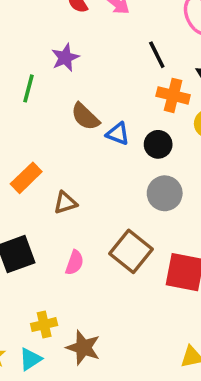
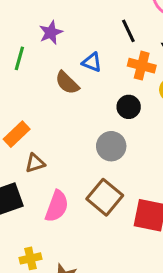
blue triangle: (118, 134) -> (92, 62), moved
gray circle: (165, 193) -> (111, 146), moved
brown triangle: (65, 203) -> (35, 163), moved
pink semicircle: (74, 263) -> (57, 206), size x1.5

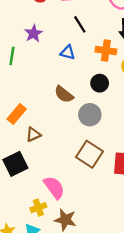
black line: (128, 31) -> (80, 24), moved
brown semicircle: (67, 83) -> (64, 94), moved
pink semicircle: (57, 206) -> (54, 187), moved, turned -50

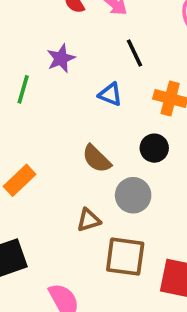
brown triangle: (33, 134) -> (89, 220), moved
brown square: (89, 154) -> (125, 257), turned -32

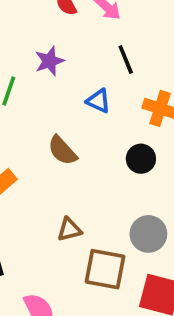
brown semicircle: (97, 159) -> (62, 150), moved
gray circle: (133, 195) -> (148, 234), moved

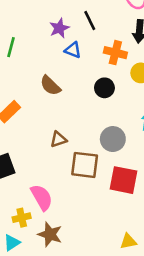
purple star: (49, 61) -> (59, 28), moved

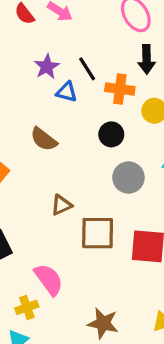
black line: (90, 21) -> (87, 69), moved
gray circle: (113, 139) -> (128, 178), moved
brown star: (50, 234) -> (103, 323), moved

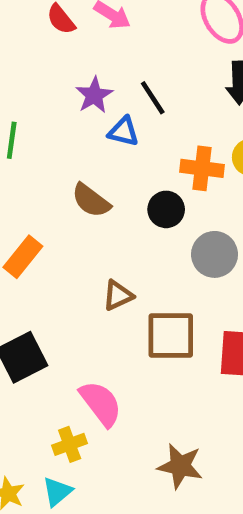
orange cross: (120, 89) -> (202, 168), moved
black circle: (111, 134) -> (166, 209), moved

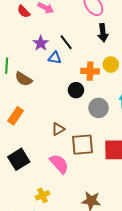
brown semicircle: (91, 200) -> (23, 79), moved
pink semicircle: (101, 404) -> (59, 164), moved

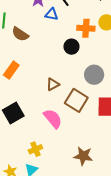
gray circle: (99, 108) -> (94, 75), moved
brown square: (82, 145) -> (76, 100), turned 35

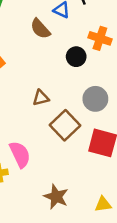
brown semicircle: (20, 34) -> (40, 29), moved
pink semicircle: (53, 119) -> (20, 154), moved

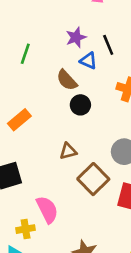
black circle: (76, 57) -> (80, 105), moved

